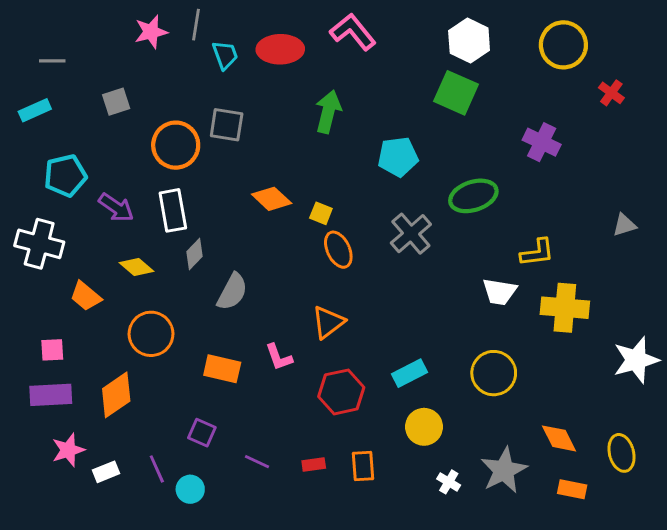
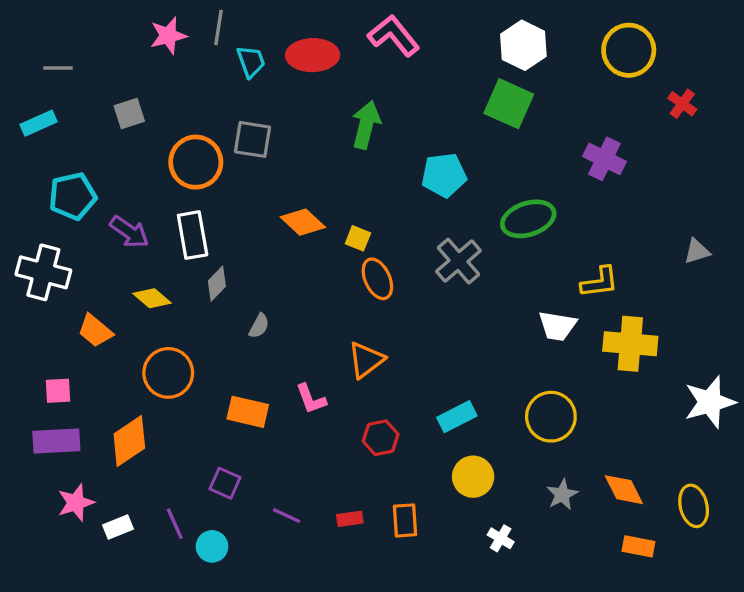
gray semicircle: (232, 292) -> (259, 326), size x0.6
red hexagon: (341, 392) -> (381, 438), size x0.7
gray star: (504, 470) -> (562, 495), moved, size x0.6

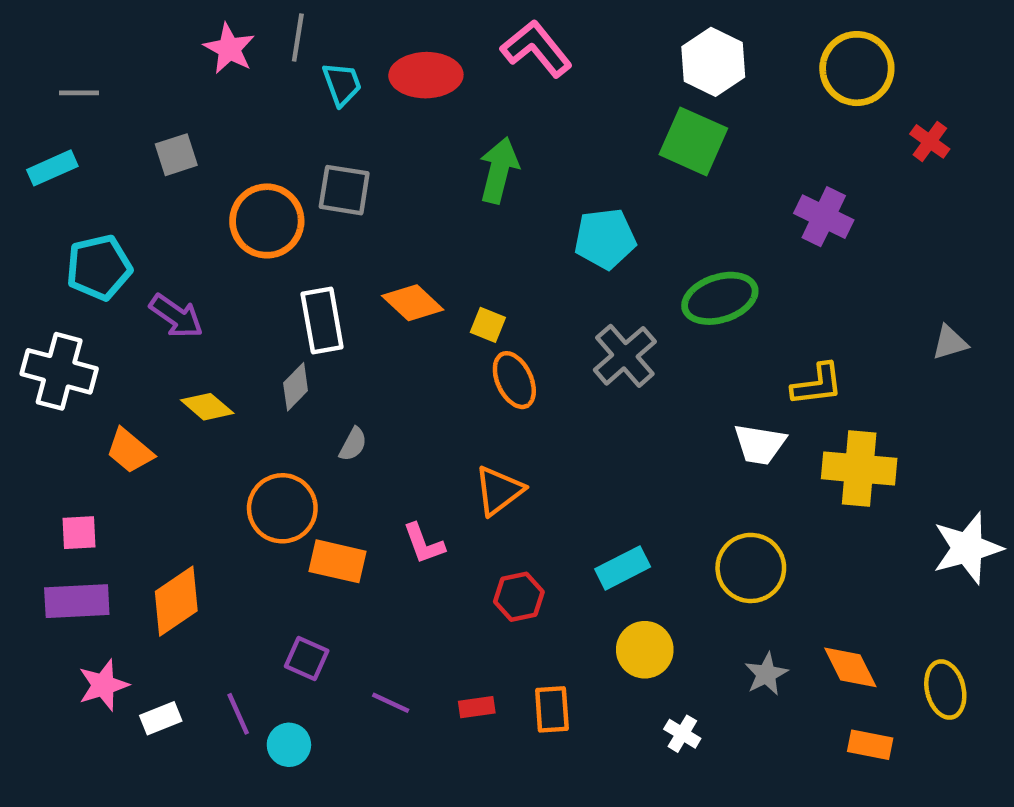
pink star: (168, 36) -> (229, 49), turned -30
white rectangle: (193, 235) -> (322, 320), moved
orange circle: (168, 373) -> (282, 508), moved

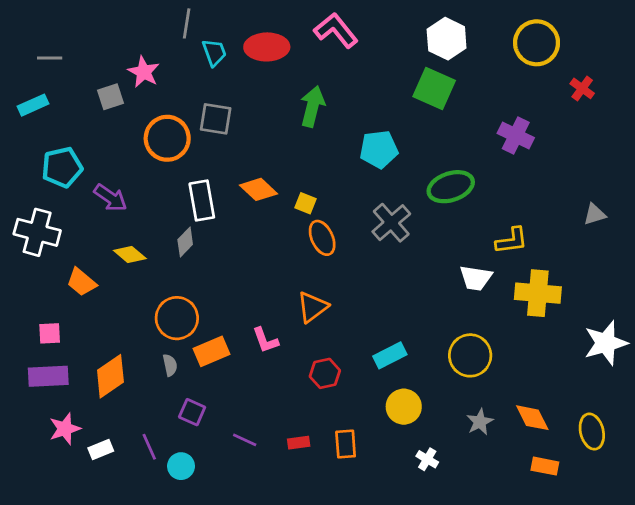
pink star: (229, 49) -> (144, 72), moved
gray semicircle: (353, 444) -> (170, 365), moved, turned -40
orange rectangle: (338, 561) -> (211, 351), turned -36

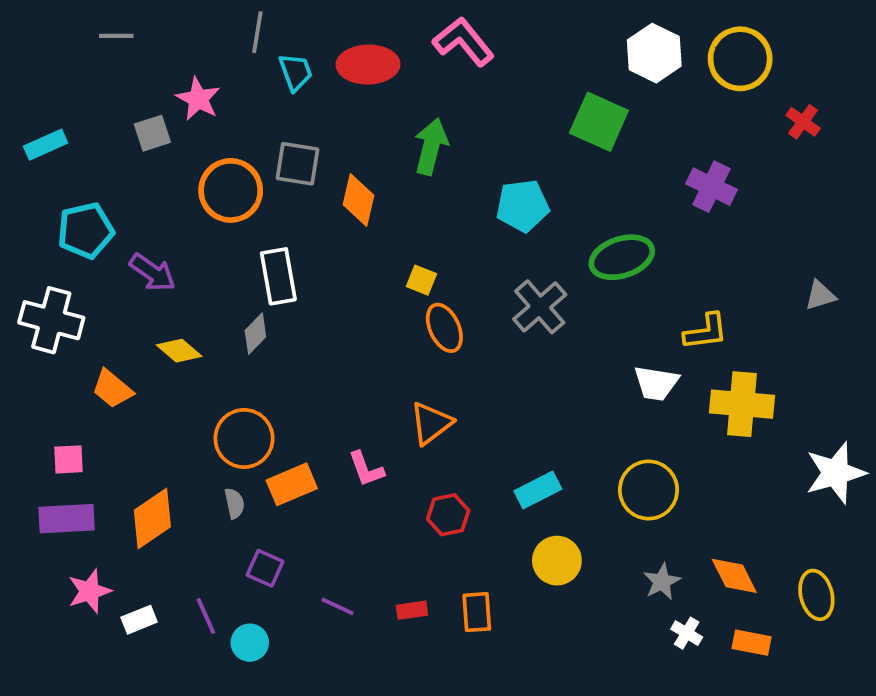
white hexagon: (447, 39) -> (654, 53), moved
gray line: (50, 58) -> (116, 36), moved
orange diamond: (258, 189) -> (358, 200), moved, turned 60
white cross: (427, 459) -> (687, 633), moved

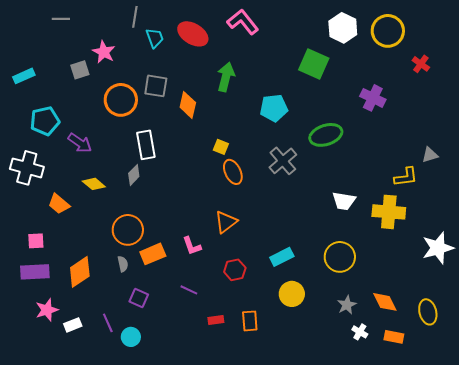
red ellipse: (368, 65) -> (193, 34), turned 32
yellow L-shape: (706, 332) -> (406, 177), moved
purple line: (338, 606) -> (189, 290), moved

